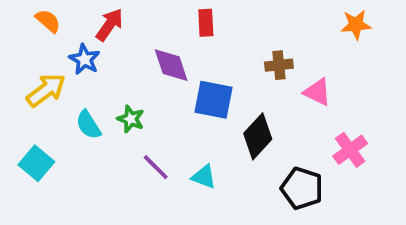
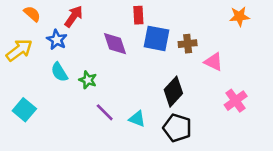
yellow arrow: (46, 90) -> (19, 50), moved
blue square: (213, 100) -> (157, 38), moved
cyan semicircle: (88, 125) -> (59, 72), moved
black pentagon: (302, 188) -> (177, 128), moved

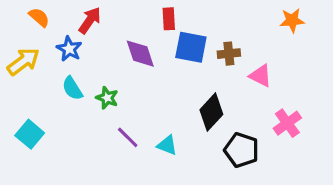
black pentagon: (177, 128) -> (241, 150), moved

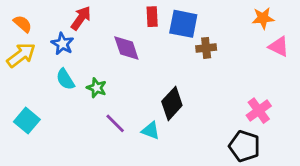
orange semicircle: (39, 17) -> (23, 24), moved
blue square: (191, 47) -> (183, 24), moved
pink triangle: (260, 76) -> (279, 47), moved
black diamond: (211, 112) -> (172, 103), moved
black pentagon: (241, 150) -> (245, 146), moved

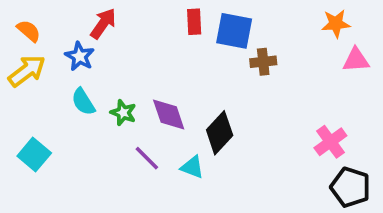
pink triangle: (279, 47) -> (356, 60), turned -30
purple diamond: (126, 48) -> (169, 114), moved
black pentagon: (245, 146) -> (350, 187), moved

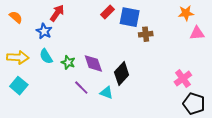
red rectangle: (194, 22) -> (107, 12), turned 48
yellow arrow: (27, 71) -> (18, 57), moved, turned 40

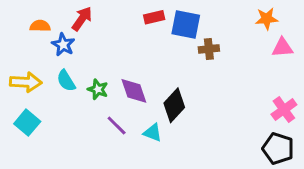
red rectangle: (107, 12) -> (154, 17), turned 32
orange semicircle: (16, 17) -> (40, 26), moved, turned -40
pink cross: (183, 79) -> (284, 110), moved

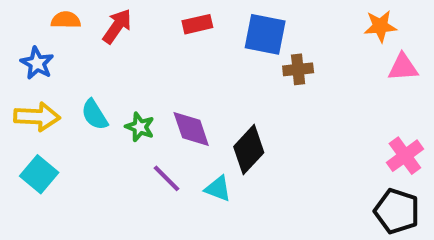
red rectangle: (154, 17) -> (197, 24), moved
orange semicircle: (40, 26) -> (66, 20), moved
blue star: (63, 45) -> (37, 63), moved

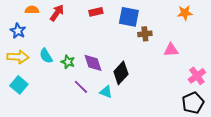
pink triangle: (403, 67) -> (171, 50), moved
black pentagon: (397, 211) -> (193, 103), turned 30

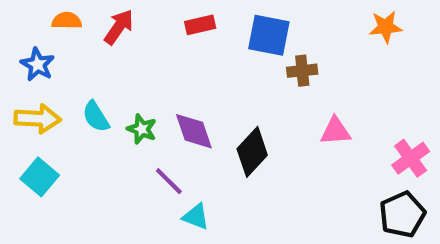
pink triangle: (171, 50) -> (336, 131), moved
cyan triangle: (106, 92) -> (196, 217), moved

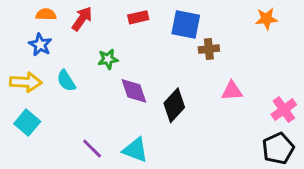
blue star: (38, 64) -> (40, 45), moved
green star: (142, 129) -> (108, 59), moved, turned -30
purple line: (169, 181) -> (92, 148), moved
cyan triangle: (196, 217) -> (135, 150), size x1.4

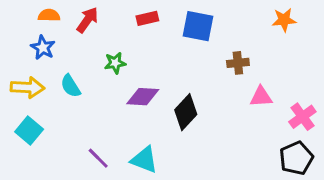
brown cross: (209, 49) -> (238, 63), moved
purple diamond: (134, 91) -> (143, 97), turned -68
pink triangle: (232, 91) -> (261, 97), moved

